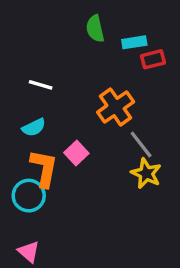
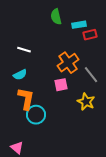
gray line: (141, 144) -> (91, 75), moved
pink square: (76, 153) -> (61, 85), moved, turned 32
cyan circle: (29, 196) -> (36, 115), moved

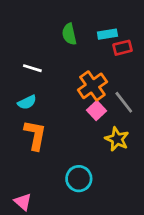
green semicircle: (56, 17) -> (69, 34), moved
pink square: (61, 85) -> (97, 110), moved, turned -32
cyan circle: (36, 115) -> (79, 179), moved

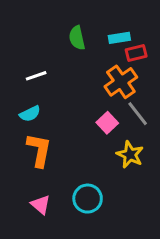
white line: (32, 68) -> (36, 76), turned -36
orange cross: (92, 86) -> (121, 82), moved
pink triangle: (23, 202) -> (41, 205), moved

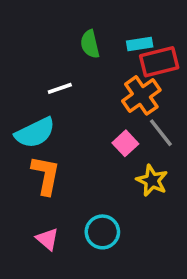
red rectangle: (136, 53) -> (159, 62), size x1.5
white line: (36, 76) -> (60, 88), moved
cyan semicircle: (30, 114) -> (35, 133), size x1.6

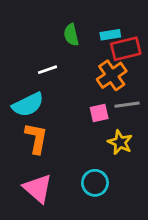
gray line: (161, 133) -> (127, 105), turned -60
pink square: (125, 143) -> (99, 113), turned 30
cyan circle: (102, 232) -> (95, 183), moved
pink triangle: (47, 239) -> (38, 188), size x1.6

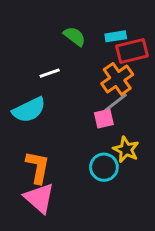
green semicircle: (71, 35) -> (75, 36), turned 140
gray line: (127, 105) -> (116, 102), moved, turned -30
orange L-shape: (36, 138) -> (38, 167), moved
cyan circle: (95, 183) -> (104, 167), moved

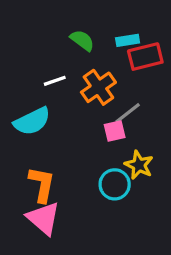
orange cross: (117, 79) -> (98, 87), moved

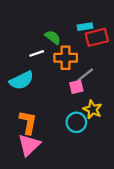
green semicircle: (82, 40) -> (53, 37), moved
orange cross: (98, 87) -> (66, 58), turned 35
pink triangle: (43, 218) -> (29, 145), turned 35

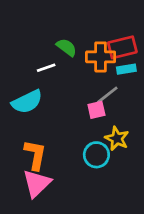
cyan rectangle: (85, 27) -> (126, 69), moved
orange cross: (66, 58) -> (101, 57), moved

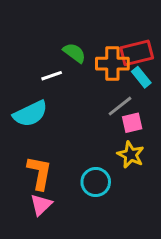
cyan rectangle: (126, 69) -> (141, 77), turned 60
pink square: (96, 110) -> (132, 123), moved
cyan circle: (96, 155) -> (96, 182), moved
pink triangle: (37, 183) -> (41, 205), size x0.7

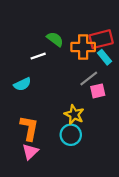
cyan semicircle: (30, 114) -> (22, 84), size x0.7
yellow star: (131, 155) -> (74, 115), moved

